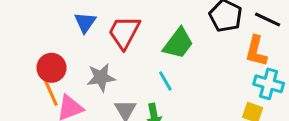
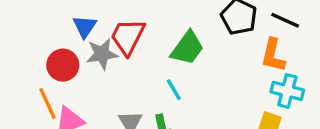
red circle: (51, 68) -> (63, 65), moved
gray star: (101, 77) -> (102, 54), moved

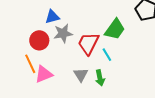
blue triangle: (85, 27) -> (52, 17), turned 42
red trapezoid: (128, 37) -> (88, 43), moved

